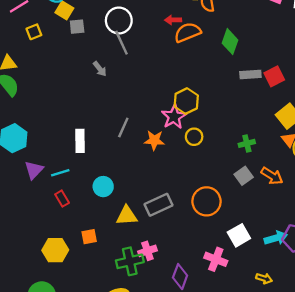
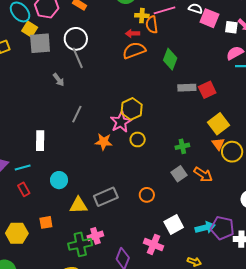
red arrow: (173, 20) -> (133, 33), moved
gray square: (77, 27) -> (40, 43), size x1.6
gray line: (123, 127) -> (77, 114), moved
orange circle: (207, 201) -> (147, 195), size x0.6

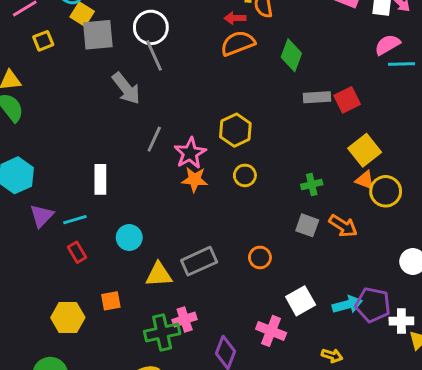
gray arrow: (59, 80) -> (126, 88), size x1.6
pink star: (121, 122) -> (190, 153), moved
orange triangle: (218, 144) -> (365, 180), turned -32
gray square: (179, 174) -> (307, 225), turned -35

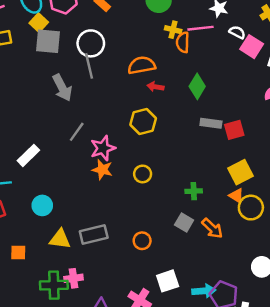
red arrow: (235, 18) -> (155, 87), moved
orange semicircle: (238, 43) -> (142, 65), moved
yellow hexagon: (235, 130) -> (143, 122), moved
white rectangle: (100, 179) -> (28, 155), turned 35

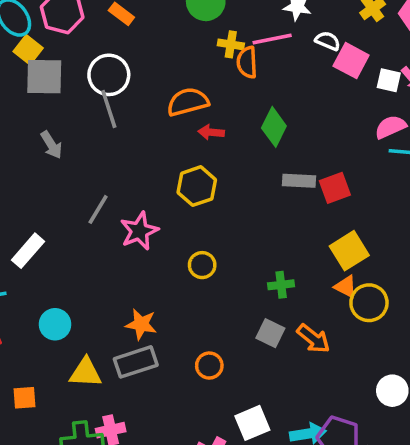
gray arrow: (62, 88) -> (51, 145), moved, size x0.7
orange star: (102, 170) -> (141, 324), moved

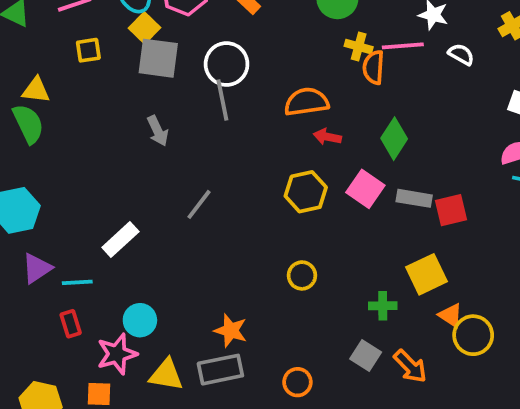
pink square: (351, 61) -> (365, 189), moved
pink star: (139, 231) -> (117, 354), moved
yellow square: (349, 251) -> (426, 274), moved

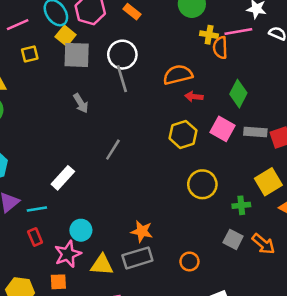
yellow circle: (302, 275) -> (202, 184), moved, size x1.5

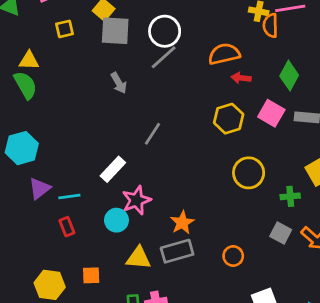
gray line: (122, 79) -> (164, 57), turned 64
white rectangle: (63, 178) -> (113, 169), moved
orange star: (142, 231) -> (182, 223), turned 30
pink star: (68, 254) -> (136, 200), moved

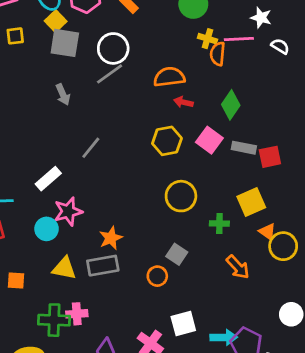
gray square: (281, 233) -> (177, 254), moved

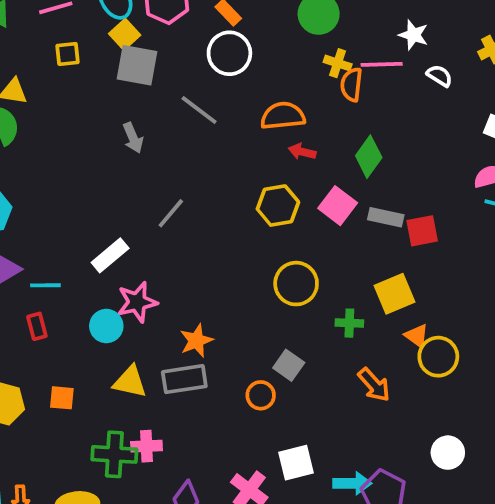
white circle: (113, 48) -> (229, 53), moved
gray line: (110, 74) -> (199, 110), turned 72

